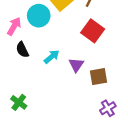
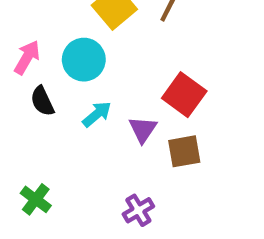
cyan circle: (39, 16) -> (84, 60), moved
red square: (93, 31) -> (184, 95), moved
purple cross: (108, 108) -> (138, 210), moved

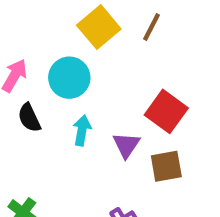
cyan arrow: (97, 114) -> (82, 130), turned -40

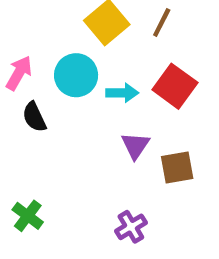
red square: (166, 111) -> (175, 86), moved
cyan arrow: (82, 130) -> (122, 93), moved, turned 80

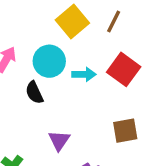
black semicircle: (34, 117) -> (34, 93), moved
purple triangle: (135, 146) -> (59, 141), moved

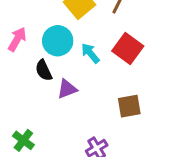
cyan arrow: (84, 74) -> (90, 53), turned -130
purple triangle: (59, 141) -> (67, 89), moved, turned 35

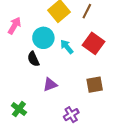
pink arrow: (17, 39) -> (14, 26), moved
purple triangle: (67, 89) -> (50, 85), moved

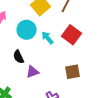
black semicircle: (33, 59) -> (19, 57), moved

